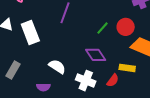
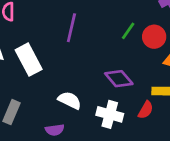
green line: (103, 28) -> (128, 31), moved

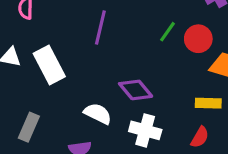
purple diamond: (119, 79) -> (136, 90), moved
red semicircle: (146, 110) -> (200, 137), moved

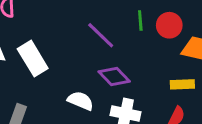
purple line: (100, 28) -> (101, 35), moved, turned -56
green line: (167, 32) -> (140, 21), turned -36

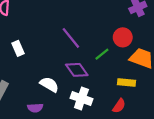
green line: (140, 21) -> (102, 54), moved, turned 48
white rectangle: (33, 59) -> (18, 48), size x0.6

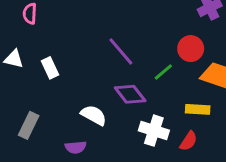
white cross: (81, 98) -> (154, 131), moved

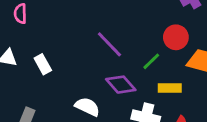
yellow rectangle: (198, 109) -> (170, 88), moved

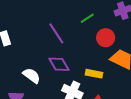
green line: (151, 61) -> (87, 18), moved

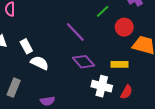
white semicircle: (32, 76) -> (40, 63), moved

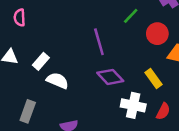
purple line: (75, 32) -> (99, 42), turned 30
white rectangle: (26, 46) -> (41, 61), turned 72
yellow rectangle: (120, 64) -> (153, 78), turned 56

